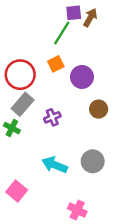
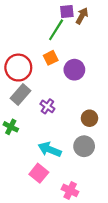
brown circle: (99, 109) -> (89, 118), moved
purple cross: (52, 117) -> (47, 106), turned -32
green cross: (12, 128) -> (11, 127), moved
pink square: (17, 191) -> (39, 173), moved

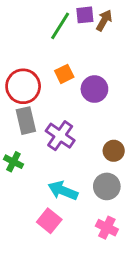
green line: (56, 30) -> (60, 26), moved
gray rectangle: (20, 94) -> (26, 121), turned -54
purple cross: (47, 106) -> (60, 136), size x1.5
pink cross: (70, 190) -> (107, 228), moved

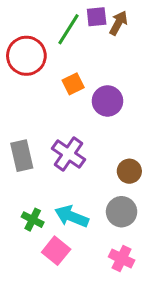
red circle: (23, 86) -> (26, 56), moved
gray rectangle: (26, 121) -> (22, 156), moved
green cross: (13, 162) -> (33, 220), moved

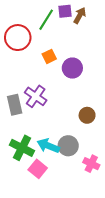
purple cross: (69, 154) -> (36, 96), moved
gray circle: (122, 212) -> (68, 146), moved
green cross: (33, 220) -> (22, 148), size x1.6
pink cross: (122, 259) -> (91, 164), moved

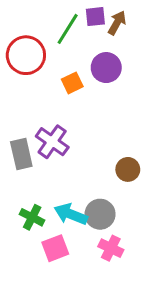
purple circle: (72, 68) -> (106, 68), moved
green cross: (22, 148) -> (32, 217), size x0.7
pink cross: (91, 164) -> (111, 248), moved
pink square: (38, 169) -> (55, 248), turned 30

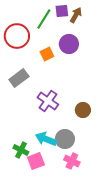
purple cross: (52, 142) -> (48, 101), moved
gray rectangle: (21, 154) -> (19, 78), moved, turned 66
green cross: (32, 217) -> (21, 150), moved

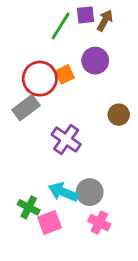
red circle: (17, 36) -> (40, 79), moved
brown circle: (83, 110) -> (119, 115), moved

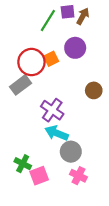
cyan arrow: (63, 192) -> (57, 133), moved

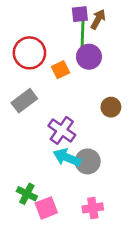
green line: (48, 21) -> (82, 35), moved, turned -30
red circle: (31, 62) -> (29, 53), moved
gray circle: (71, 152) -> (88, 161), moved
pink cross: (78, 176) -> (93, 208), turned -35

